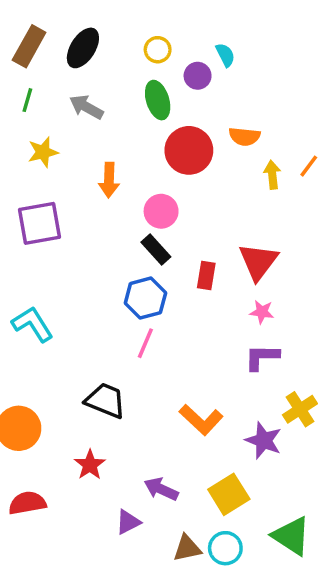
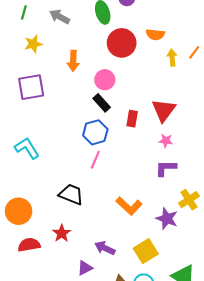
red semicircle: (27, 503) -> (29, 245), moved

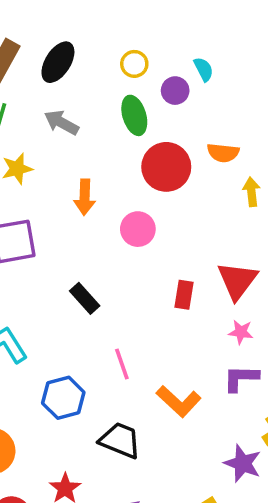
black rectangle: (102, 103) -> (85, 298), moved
blue hexagon: (95, 132) -> (63, 398), moved
pink line: (95, 160) -> (122, 364), turned -42
black trapezoid: (71, 194) -> (120, 440), moved
orange L-shape: (129, 206) -> (179, 401), moved

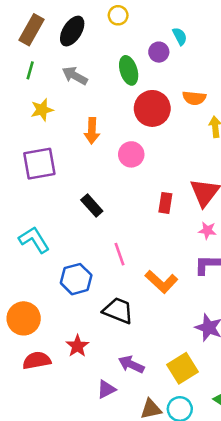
yellow circle: (134, 64) -> (118, 15), moved

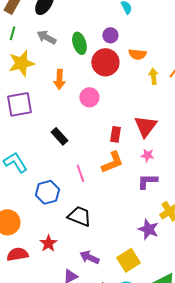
purple circle: (159, 52) -> (110, 35), moved
green ellipse: (129, 70) -> (79, 43), moved
yellow star: (42, 110) -> (21, 63), size x1.5
orange L-shape: (161, 282) -> (112, 162), moved, turned -65

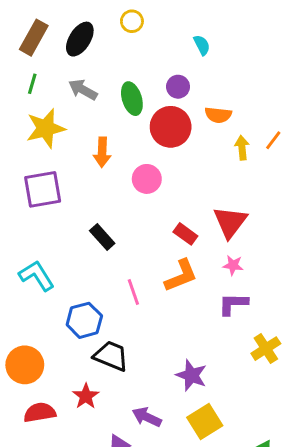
red rectangle: (115, 134) -> (185, 234), turned -63
black trapezoid: (79, 216) -> (111, 356), moved
purple star: (148, 229) -> (191, 375), moved

